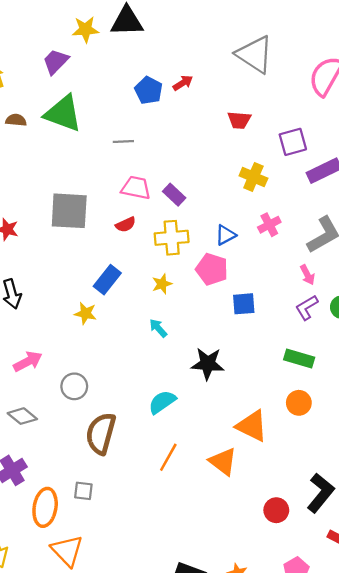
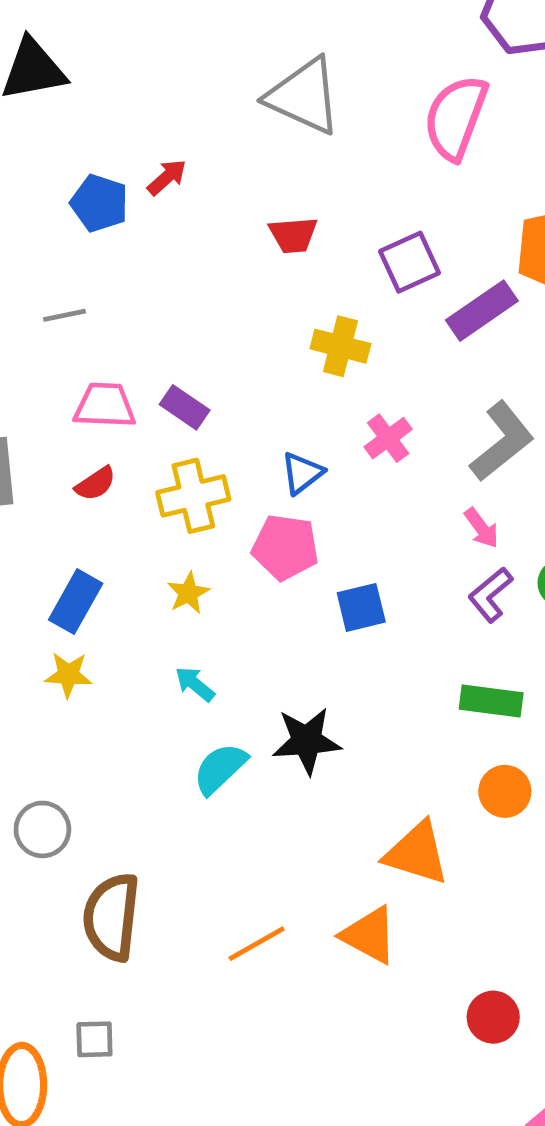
yellow star: (85, 313) -> (68, 675), moved
cyan semicircle: (162, 402) -> (220, 769), moved
orange line: (168, 457) -> (257, 944), turned 40

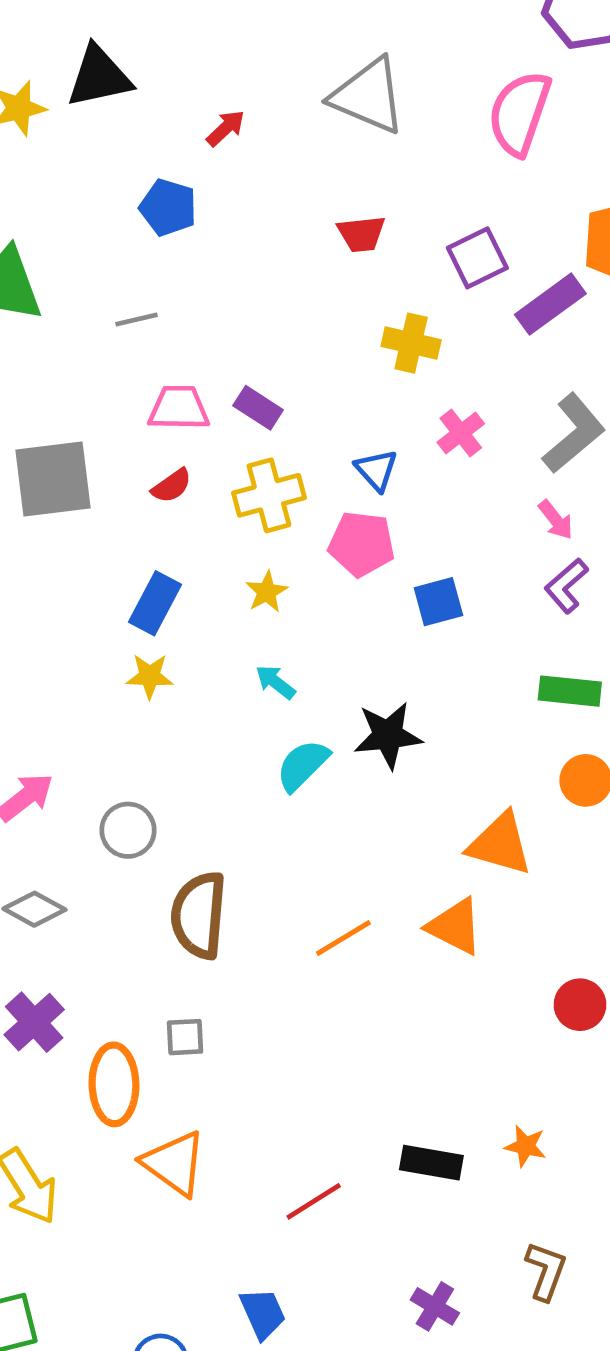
red arrow: (167, 177) -> (226, 128), moved
blue triangle: (302, 473) -> (376, 470), turned -33

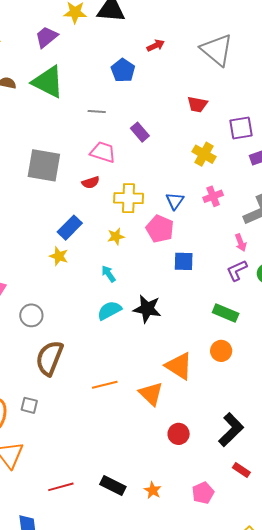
purple rectangle: (258, 408) -> (140, 132), moved
red circle: (580, 1005) -> (179, 434), moved

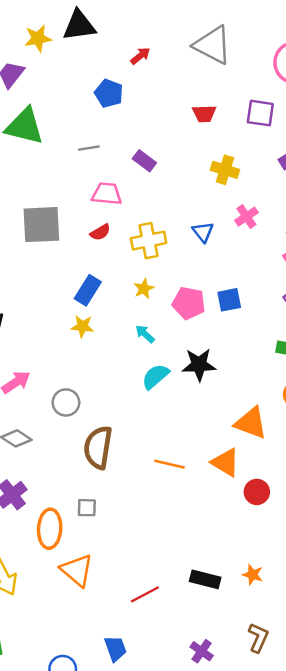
purple square: (241, 128) -> (260, 113), moved, turned 30
pink pentagon: (160, 229) -> (189, 303), moved
orange line: (105, 385) -> (169, 464), turned 40
red circle: (179, 434) -> (257, 492), moved

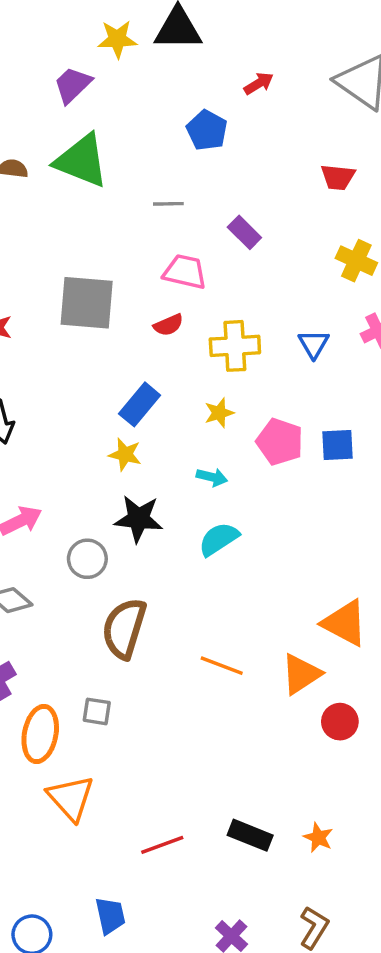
cyan arrow: (145, 334) -> (212, 477), turned 144
black star: (199, 365) -> (138, 519), moved
orange triangle: (225, 462) -> (301, 674), turned 48

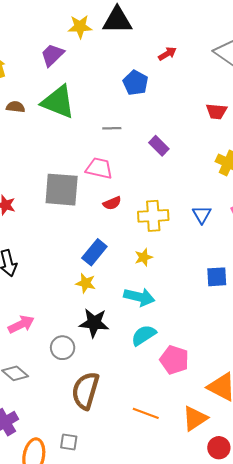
pink trapezoid: (185, 272) -> (99, 168), moved
pink pentagon: (280, 442) -> (174, 360), moved
cyan arrow: (212, 477) -> (139, 297), size x1.6

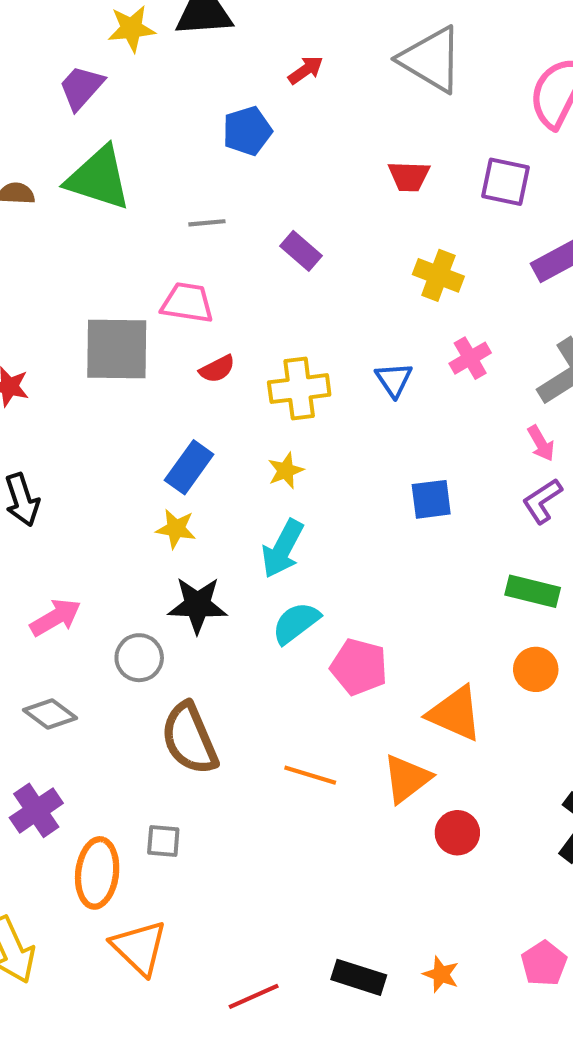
blue pentagon: (135, 83) -> (247, 131), turned 30
cyan arrow: (139, 297) -> (283, 549), turned 108
brown semicircle: (85, 391) -> (189, 739), turned -36

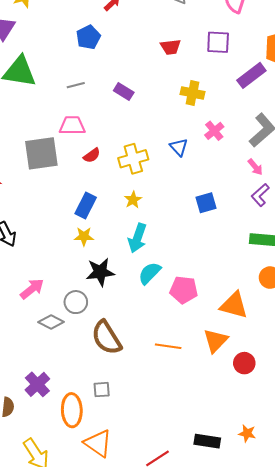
gray diamond: (50, 714) -> (51, 322), moved

